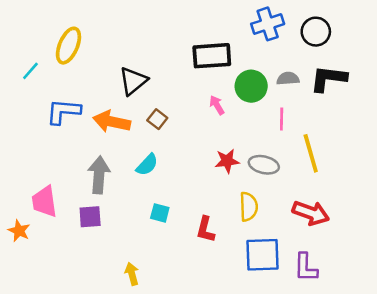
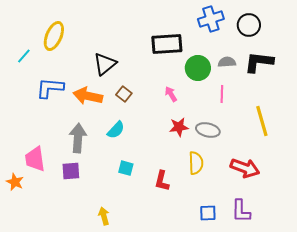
pink arrow: (217, 105) -> (171, 94), moved
yellow line: (311, 153) -> (262, 121), moved
blue square: (263, 255) -> (208, 213), moved, size x0.6

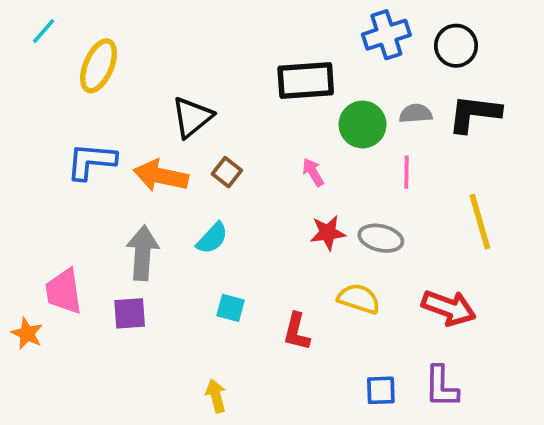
cyan line: (24, 56) -> (44, 31), moved
yellow semicircle: (196, 163) -> (359, 299), turned -70
yellow arrow: (104, 216) -> (216, 396), moved

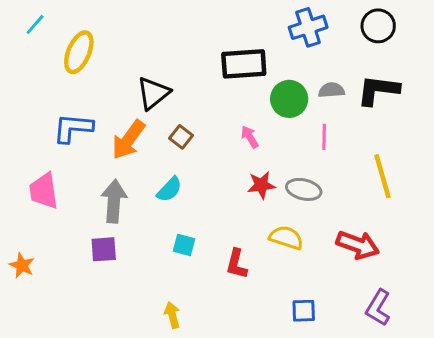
black circle: (456, 46) -> (378, 26), moved
orange arrow: (161, 176) -> (128, 140), turned -66
pink trapezoid: (64, 291) -> (44, 191), moved
purple L-shape: (441, 387) -> (378, 308), moved, turned 30

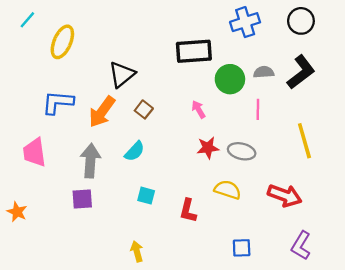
black L-shape: (378, 90) -> (301, 72), turned 136

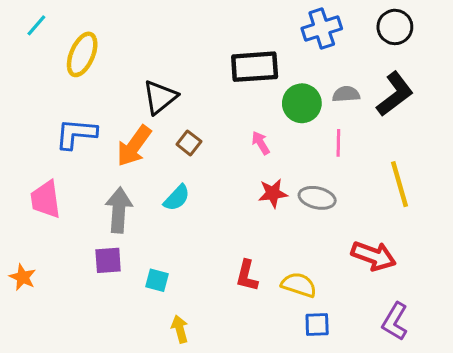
yellow semicircle: (228, 190) -> (299, 285), moved
cyan square: (146, 196) -> (157, 280), moved

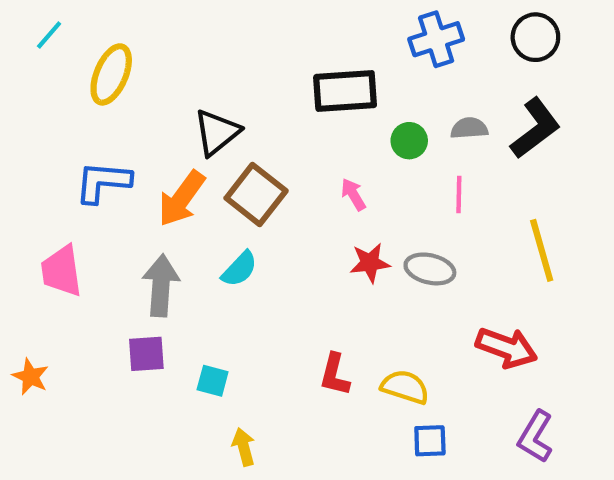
green circle: (302, 103) -> (409, 141), size x0.7
brown square: (189, 143) -> (256, 194), size x1.8

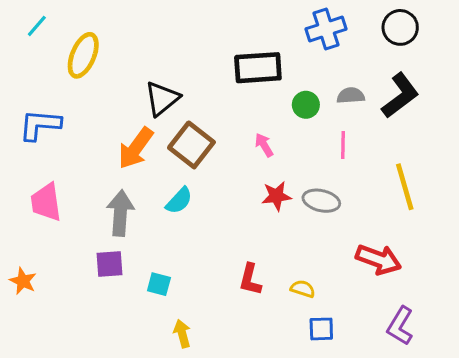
blue L-shape: (103, 182) -> (40, 125), moved
yellow semicircle: (405, 387) -> (303, 289), size x0.7

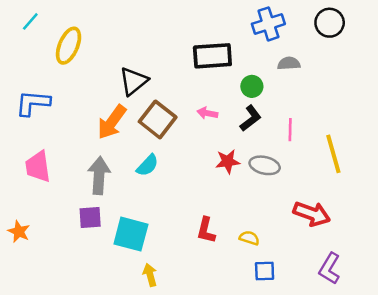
gray semicircle: (351, 95) -> (289, 63), moved
black L-shape: (400, 95) -> (251, 118), moved, size x0.7
pink arrow: (264, 145) -> (207, 113), moved, turned -48
pink line: (343, 145) -> (290, 130), moved
cyan square: (159, 284) -> (131, 234), size x1.8

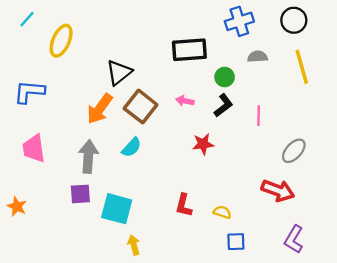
yellow line: (333, 154) -> (302, 67), moved
gray ellipse: (265, 165) -> (294, 151), moved, turned -60

